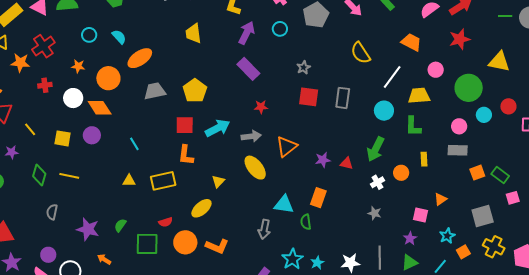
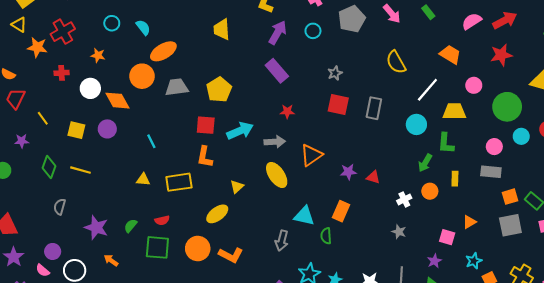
orange circle: (108, 78) -> (142, 76), moved
green arrow: (376, 149) -> (425, 163), moved, size x0.7
gray square: (483, 216) -> (510, 225), moved
red semicircle: (166, 222) -> (162, 220), moved

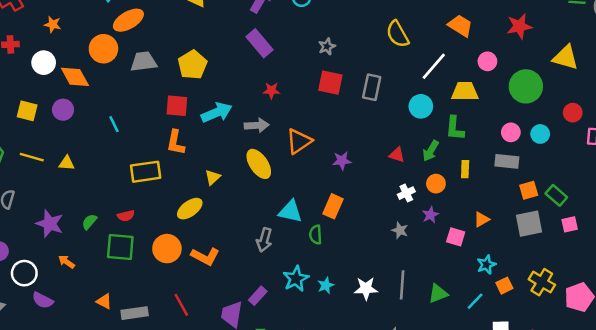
cyan circle: (521, 136) -> (540, 134), moved
red triangle: (373, 177) -> (397, 155), moved
yellow triangle: (143, 180) -> (67, 163), moved
purple star: (434, 261) -> (430, 215), moved

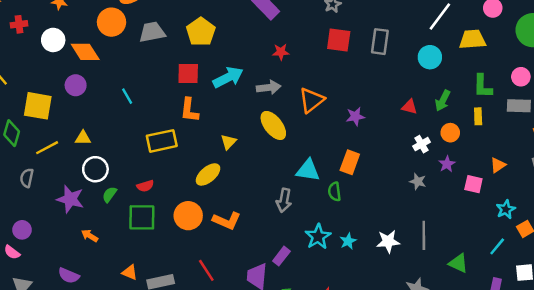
yellow square: (27, 111) -> (38, 106), moved, size x1.4
green L-shape: (455, 128) -> (483, 86), moved
yellow line: (32, 157) -> (47, 148), moved, turned -40
white circle: (24, 273) -> (95, 169), moved
green triangle: (438, 294) -> (458, 263), moved, turned 50

